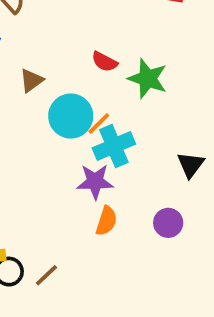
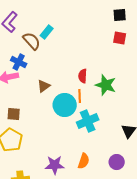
red semicircle: (104, 62) -> (83, 76), turned 64
orange line: (99, 124) -> (80, 96), moved, turned -48
purple star: (95, 182) -> (55, 165), moved

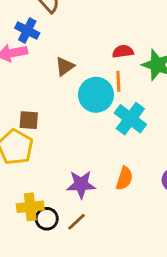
red semicircle: (83, 76) -> (123, 51), turned 80
brown square: (14, 114) -> (29, 120), moved
cyan cross: (88, 121) -> (130, 119), turned -30

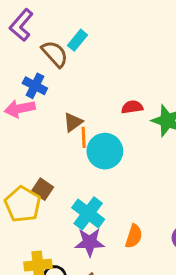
orange line: (118, 81) -> (84, 137), moved
cyan cross: (130, 119) -> (88, 213), moved
brown square: (29, 120) -> (43, 189), moved, turned 30

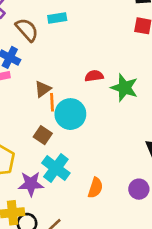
cyan rectangle: (78, 40) -> (57, 18), moved, turned 42
brown square: (43, 189) -> (43, 135), moved
purple star: (90, 242) -> (31, 184), moved

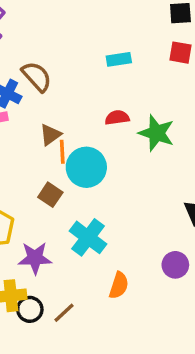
cyan rectangle: (57, 18) -> (119, 59), moved
brown semicircle: (27, 30) -> (37, 77), moved
cyan cross: (56, 168) -> (88, 237), moved
orange semicircle: (95, 188) -> (119, 285), moved

